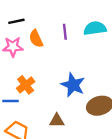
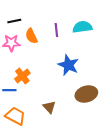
blue star: (73, 85) -> (68, 65), moved
brown triangle: (57, 121) -> (49, 107), turned 48

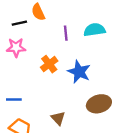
orange semicircle: (31, 36) -> (38, 12), moved
orange cross: (22, 76) -> (49, 64), moved

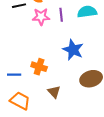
pink star: (16, 47) -> (41, 17), moved
orange cross: (49, 64) -> (39, 67), moved, turned -35

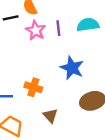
pink star: (41, 17) -> (36, 30), turned 30

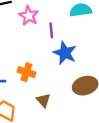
purple line: (58, 28) -> (51, 30), moved

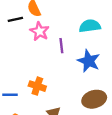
blue star: (65, 53) -> (89, 61), moved

